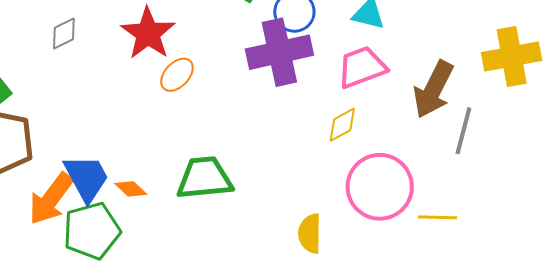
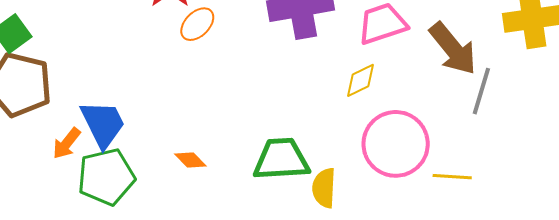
brown arrow: (433, 89) -> (453, 49), turned -68
green trapezoid: (204, 178) -> (281, 159), moved
orange diamond: (131, 189) -> (190, 160), moved
orange arrow: (51, 199) -> (67, 143), size x0.6

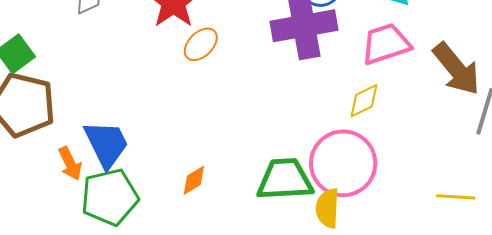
orange arrow: (67, 143) -> (70, 164), turned -64
pink circle: (396, 144) -> (343, 163), moved
orange diamond: (190, 160) -> (194, 180), turned -76

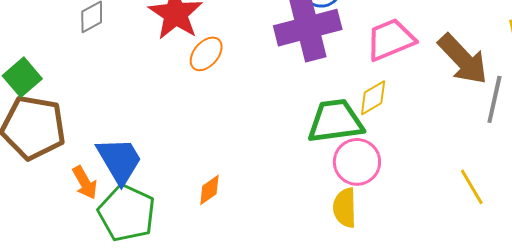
pink circle: (343, 163) -> (357, 162), size x0.7
green trapezoid: (285, 180) -> (335, 121), moved
green pentagon: (110, 197) -> (127, 213), turned -30
yellow line: (456, 197) -> (472, 187), turned 60

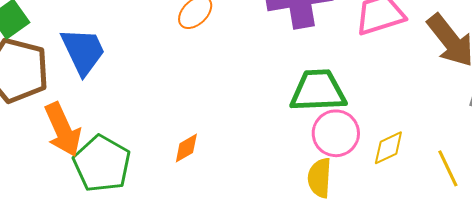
yellow diamond: (373, 98) -> (388, 148), moved
blue trapezoid: (119, 160) -> (83, 51), moved
orange arrow: (85, 183) -> (63, 130), size x1.6

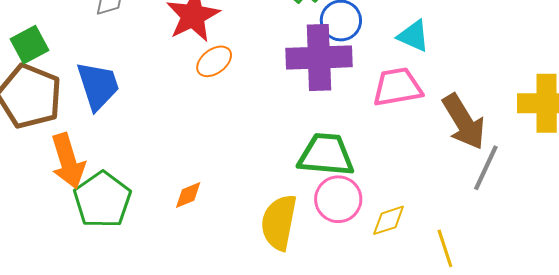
yellow semicircle: (320, 178) -> (279, 222), moved, size x1.4

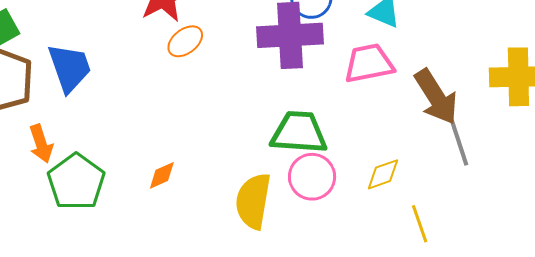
orange arrow: (68, 161) -> (41, 144), size x0.7
gray line: (486, 168) -> (459, 142), turned -42
yellow diamond: (389, 220) -> (383, 174), moved

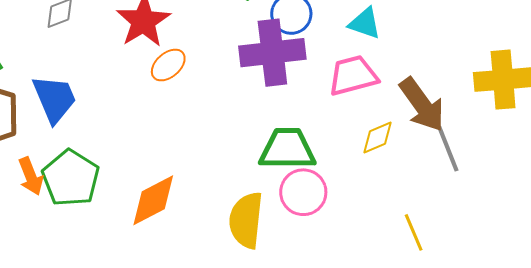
yellow diamond: (383, 174) -> (377, 138), moved
orange diamond: (162, 175) -> (153, 200), size x1.8
green pentagon: (76, 182) -> (71, 178), moved

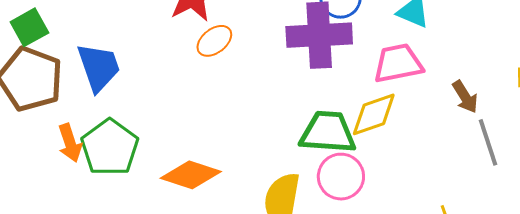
brown arrow: (422, 105) -> (465, 97), size x0.6
yellow diamond: (377, 138) -> (374, 114), moved, size x1.4
orange diamond: (153, 200) -> (191, 175), turned 42

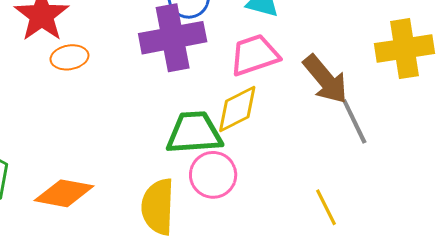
orange ellipse: (214, 41) -> (69, 57), turned 36
brown arrow: (465, 97) -> (325, 79), size x1.6

